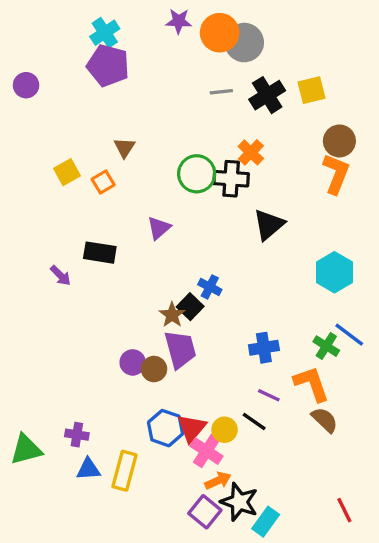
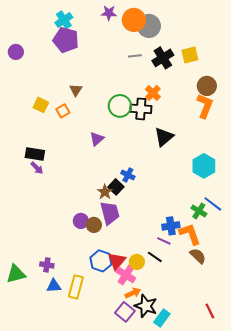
yellow square: (67, 172) -> (41, 105), turned -35
black rectangle: (100, 253) -> (35, 154), moved
blue cross: (264, 348) -> (171, 226), moved

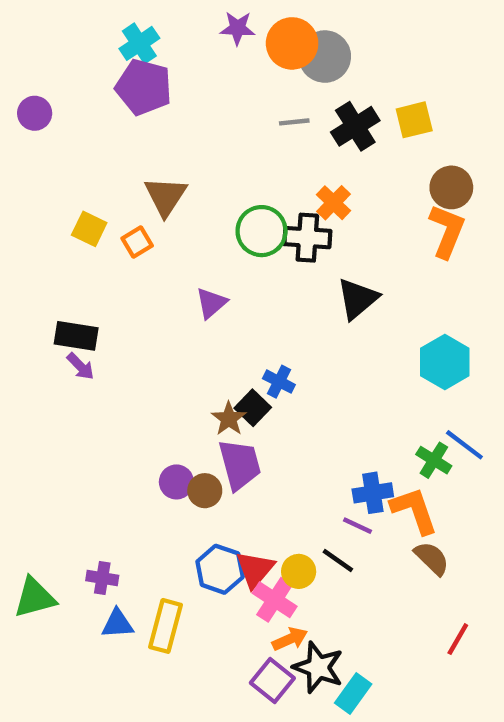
brown triangle: (76, 90) -> (166, 196), size x1.5
red line: (210, 311) -> (458, 639), moved, turned 56

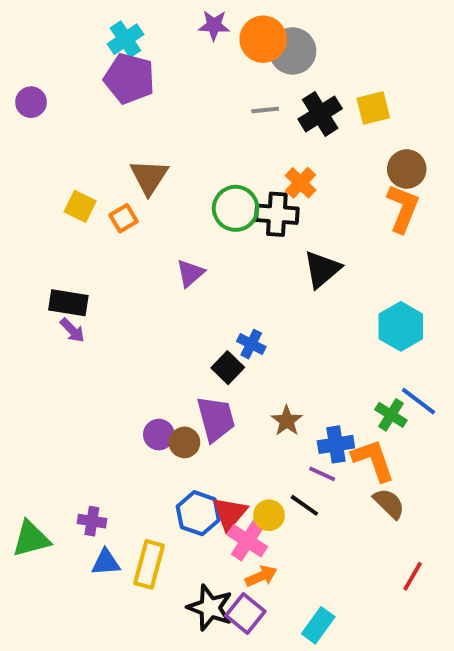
brown star: (229, 419) -> (287, 421), moved
black star: (318, 667) -> (210, 608), moved

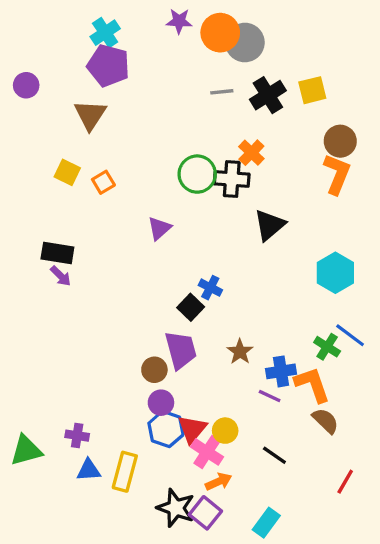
brown triangle: (149, 177) -> (90, 115), moved
purple circle: (159, 435) -> (161, 403), moved
black line: (304, 505) -> (274, 455), moved

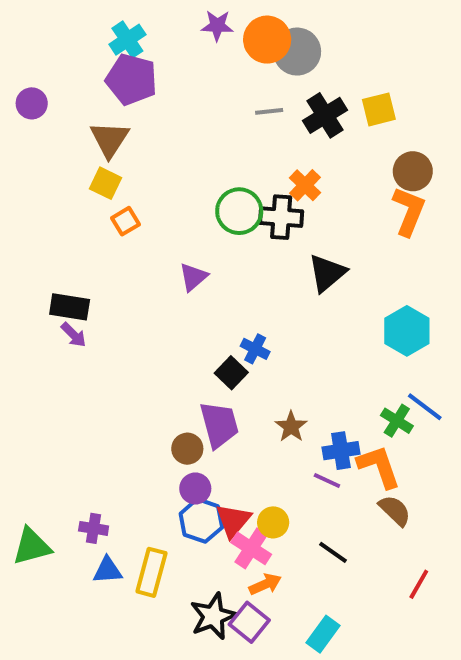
yellow square: (67, 172) -> (106, 183), moved
black star: (176, 508) -> (213, 616), turned 30

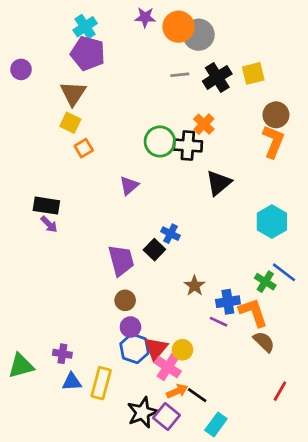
purple trapezoid: (219, 425) -> (121, 260), moved
black line: (333, 552) -> (197, 395), moved

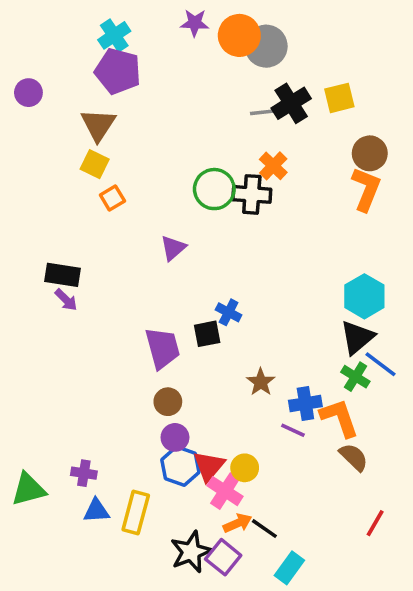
gray line: (180, 75) -> (263, 112), moved
black triangle: (219, 183) -> (357, 337), moved
black square: (154, 250) -> (207, 334), turned 35

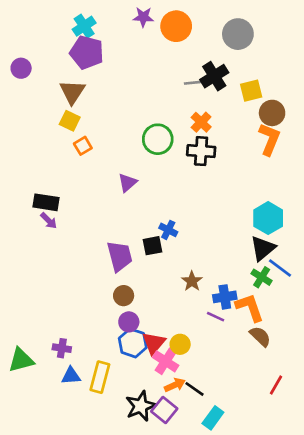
gray circle: (266, 46) -> (238, 34), moved
yellow square: (339, 98) -> (251, 91), moved
black cross: (252, 194) -> (201, 151), moved

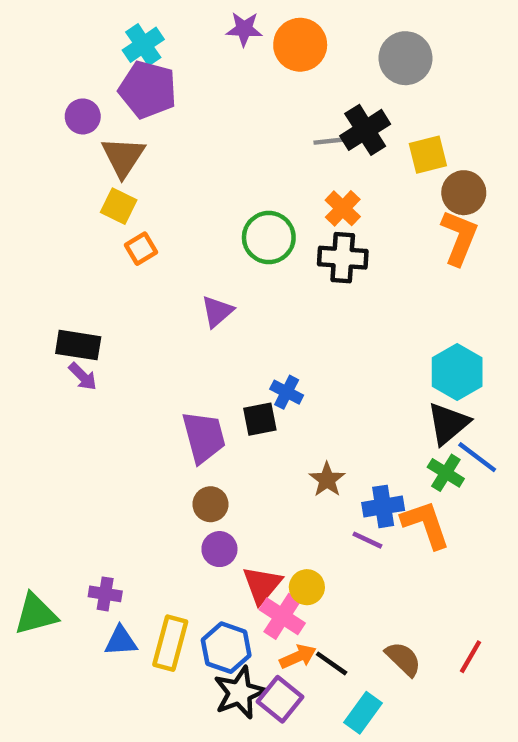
purple circle: (21, 68) -> (83, 116), moved
brown semicircle: (260, 336) -> (403, 659), moved
blue hexagon: (133, 343) -> (226, 648), moved

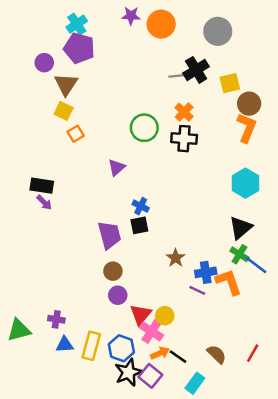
cyan hexagon: (457, 372) -> (245, 183), moved
blue cross: (287, 392) -> (141, 206), moved
blue line: (477, 457) -> (256, 265), moved

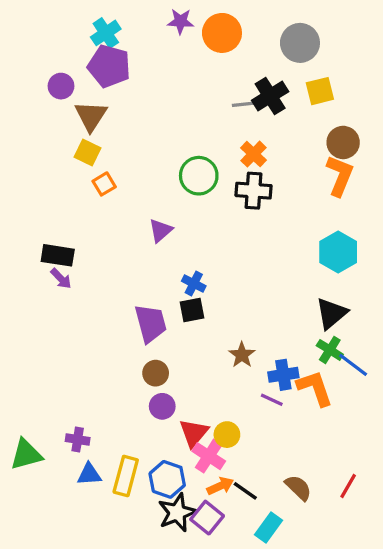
yellow square: (230, 83) -> (320, 91), moved

